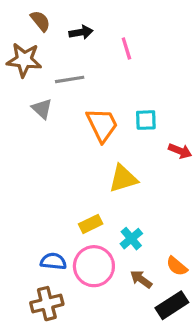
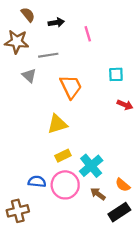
cyan square: (146, 120) -> (116, 74), moved
yellow triangle: (123, 178) -> (57, 124), moved
cyan cross: (131, 239) -> (91, 166), size x1.5
brown cross: (47, 304) -> (18, 211), moved

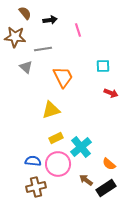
brown arrow: (98, 194) -> (86, 180), moved
brown cross: (18, 211) -> (36, 187), moved

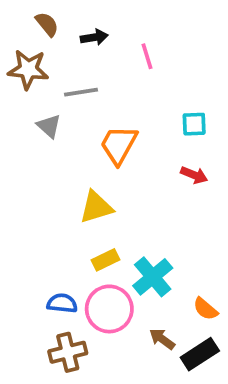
orange trapezoid: (63, 77) -> (119, 145), turned -125
red arrow: (111, 93) -> (194, 175), moved

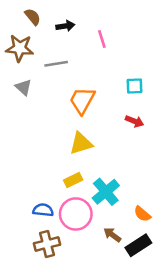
gray triangle: (49, 126) -> (24, 87), moved
yellow triangle: (96, 207) -> (81, 143), moved

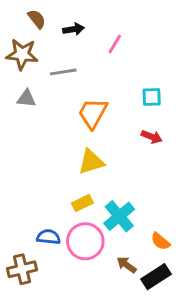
pink line: (102, 39) -> (115, 44), turned 48
gray triangle: (24, 87) -> (26, 98), turned -36
brown cross: (47, 244) -> (22, 269), moved

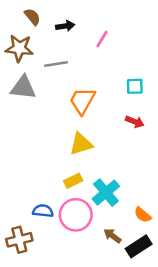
gray triangle: (26, 98) -> (23, 88), size x1.5

